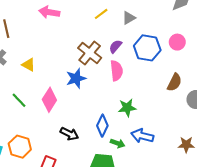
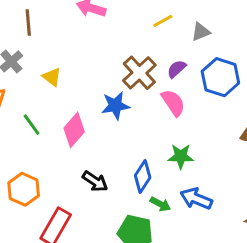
pink semicircle: (117, 71) -> (173, 103), turned -36

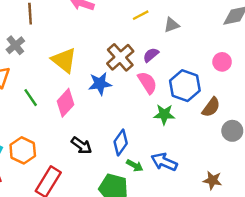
yellow triangle: (52, 77) -> (64, 60), moved, size x1.6
blue hexagon: (220, 77) -> (185, 86), moved
green star: (181, 156) -> (164, 114), moved

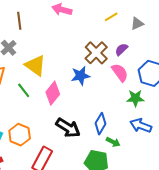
yellow triangle: (64, 60) -> (35, 65), moved
black arrow: (82, 145) -> (68, 128), size x1.4
blue arrow: (164, 162) -> (141, 126), moved

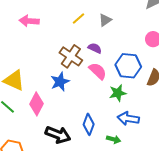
purple semicircle: (121, 49) -> (95, 48), turned 80
green arrow: (113, 142) -> (114, 139), moved

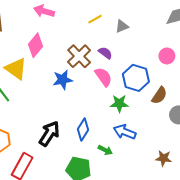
pink diamond: (36, 104) -> (36, 45), moved
black arrow: (58, 135) -> (49, 134), turned -90

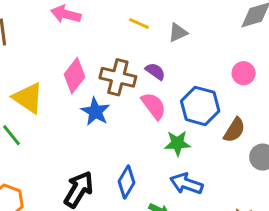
yellow line: (95, 19) -> (139, 23), turned 56
pink diamond: (36, 45) -> (75, 76), moved
brown cross: (79, 56) -> (118, 77), turned -30
blue star: (63, 80) -> (95, 112), turned -30

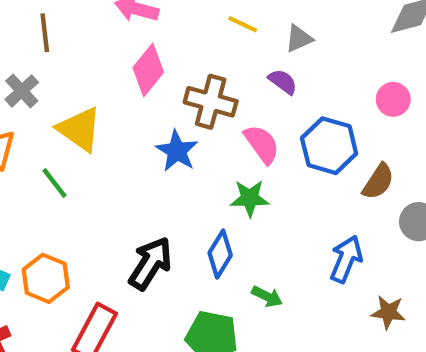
purple semicircle: (155, 71) -> (283, 82), moved
pink diamond: (75, 76) -> (148, 70), moved
green star: (177, 143) -> (250, 198), moved
blue arrow: (186, 184) -> (346, 259), moved, turned 92

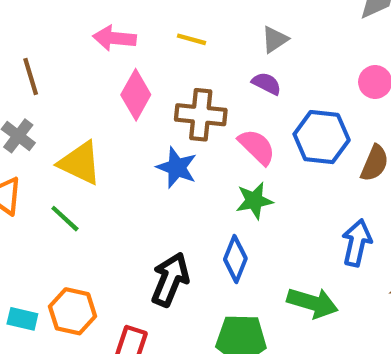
yellow line: (243, 24) -> (191, 39), moved
green arrow: (267, 296) -> (312, 303), moved, size x1.6

